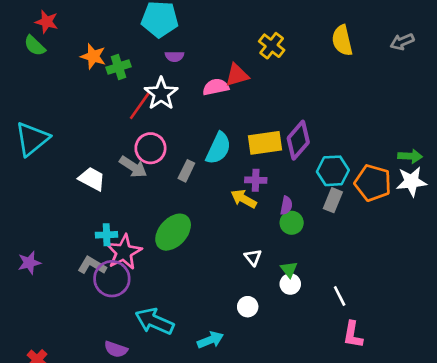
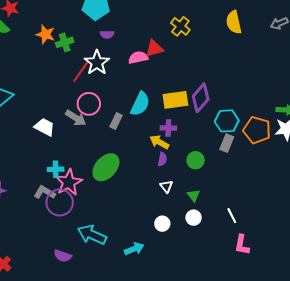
purple semicircle: (286, 205) -> (162, 159), moved
white circle: (290, 284) -> (194, 218), moved

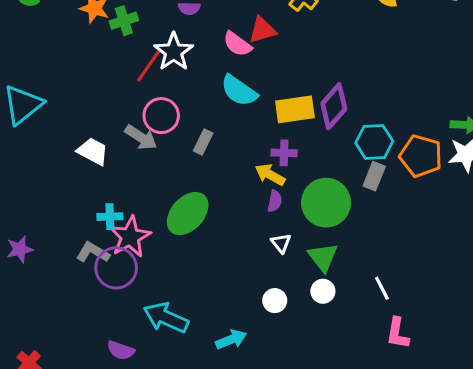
pink semicircle: (138, 58) -> (237, 44), turned -132
cyan semicircle: (140, 104) -> (239, 91), moved, turned 100
green circle: (196, 160) -> (326, 203), size x1.8
green triangle: (194, 195) -> (323, 257), size x1.5

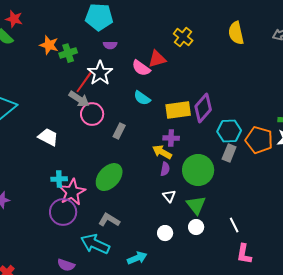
cyan semicircle: (239, 91) -> (142, 98), size x0.7
gray arrow: (141, 137) -> (79, 99), moved
gray L-shape: (93, 252) -> (109, 220), moved

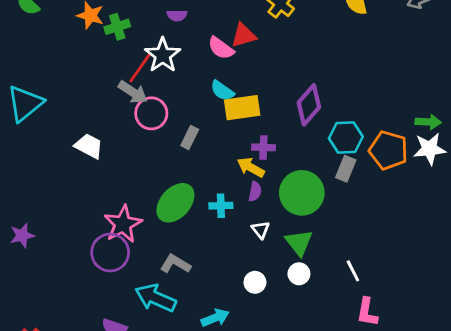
yellow rectangle: (178, 110) -> (242, 108), moved
cyan cross: (59, 179) -> (221, 206), moved

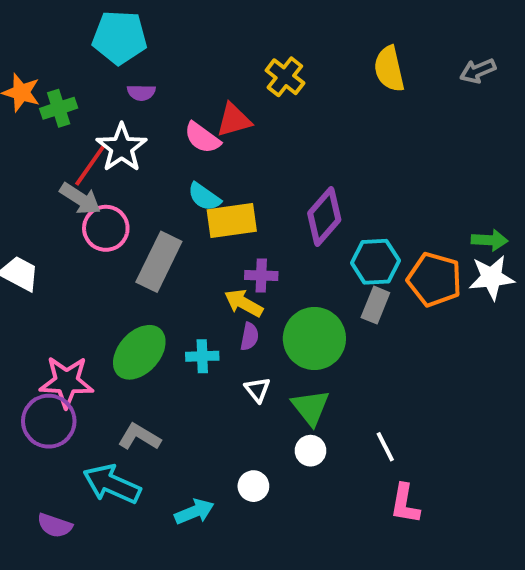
gray rectangle: (190, 138) -> (159, 262), size x1.8
pink star: (123, 224) -> (66, 382), turned 30
white circle: (255, 282) -> (253, 486), moved

